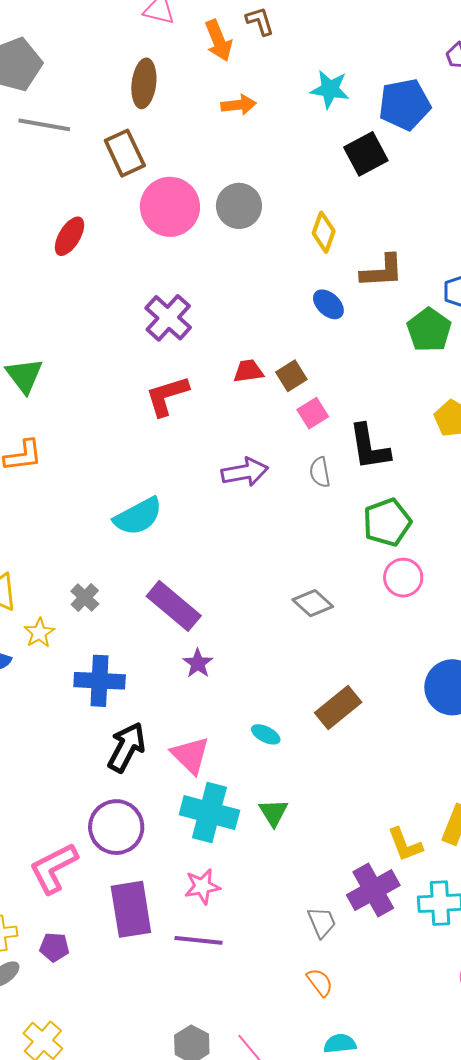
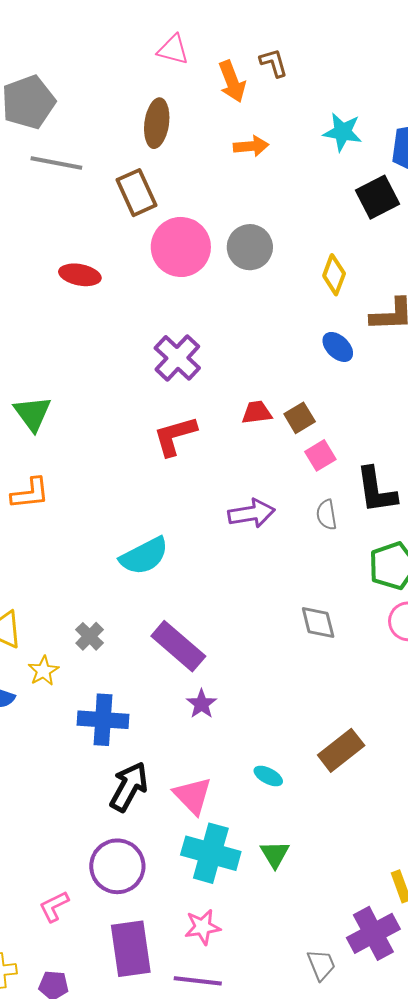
red ellipse: (69, 236) -> (80, 275), turned 69
gray diamond: (313, 603) -> (318, 622), moved, turned 33
pink L-shape: (54, 868) -> (54, 906), size x0.6

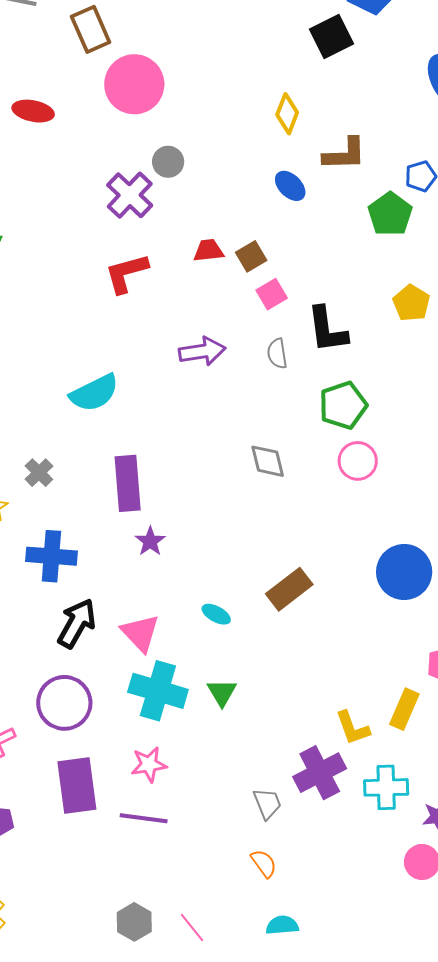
gray circle: (250, 247) -> (168, 162), moved, size x0.7
purple rectangle: (178, 646) -> (128, 483), turned 44

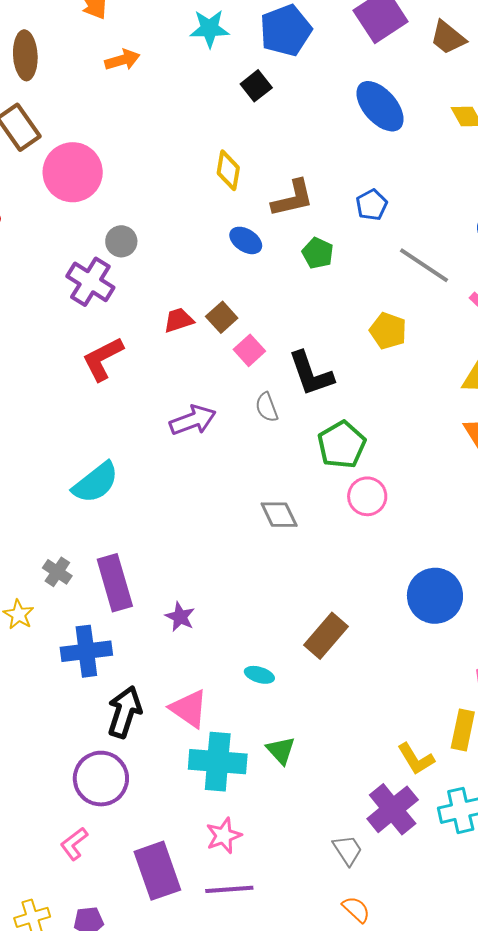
black square: (331, 36) -> (256, 86), size x0.7
green pentagon: (390, 214) -> (318, 253), moved, size x0.7
purple rectangle: (128, 483) -> (115, 583), moved
purple circle: (64, 703) -> (101, 779), moved

